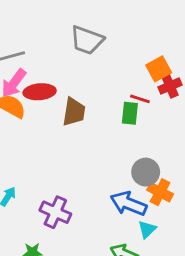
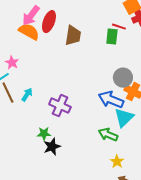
red ellipse: (40, 92) -> (49, 22), turned -65
cyan triangle: (147, 229) -> (124, 118), size x1.5

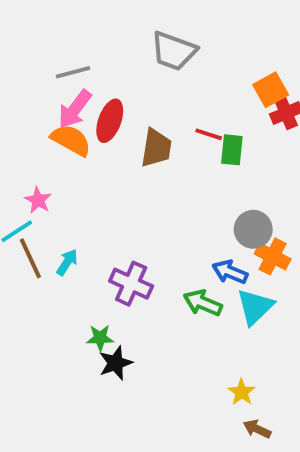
red line: (119, 27) -> (209, 134), moved
blue arrow: (111, 100) -> (230, 272), size x0.7
green arrow: (108, 135) -> (203, 303), moved

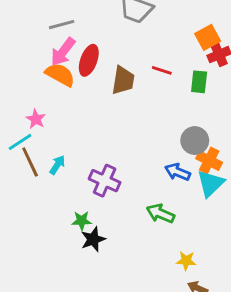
green rectangle: (232, 150) -> (199, 82), moved
green arrow: (203, 303) -> (160, 214), moved
cyan triangle: (255, 307) -> (210, 183), moved
yellow star: (242, 392) -> (186, 261), turned -30

